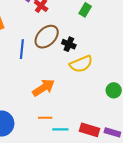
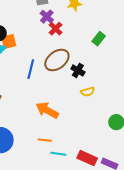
yellow semicircle: (81, 64) -> (88, 92), size x0.6
orange arrow: (44, 88) -> (47, 110), turned -125

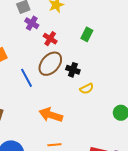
red cross: (55, 29) -> (50, 39), moved
blue line: (31, 69) -> (26, 78), turned -30

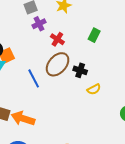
purple cross: (32, 23) -> (39, 24), turned 32
orange arrow: (51, 115) -> (23, 118), moved

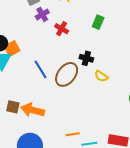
brown ellipse: (58, 64) -> (67, 74), moved
yellow semicircle: (94, 89) -> (101, 76), turned 64

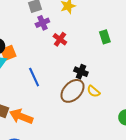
green rectangle: (98, 22) -> (105, 37), moved, turned -48
brown ellipse: (67, 74) -> (72, 91), moved

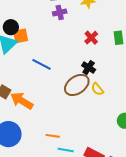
red cross: (60, 39) -> (91, 38), moved
blue line: (34, 77) -> (42, 64), turned -48

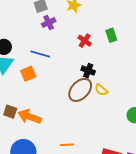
orange square: (21, 36) -> (28, 74), moved
blue line: (42, 64) -> (40, 54), moved

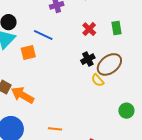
black cross: (88, 71) -> (88, 59), turned 32
brown ellipse: (80, 90) -> (109, 64), moved

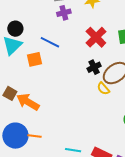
red cross: (89, 29) -> (96, 37), size x1.5
orange line: (55, 129) -> (35, 136), moved

